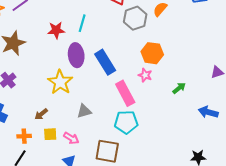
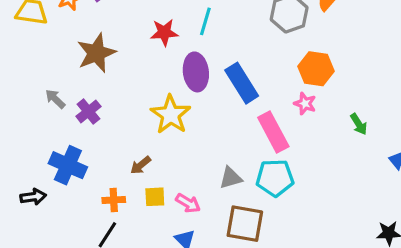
green arrow: (179, 88) -> (359, 124), turned 96
gray triangle: (84, 111) -> (231, 178), moved

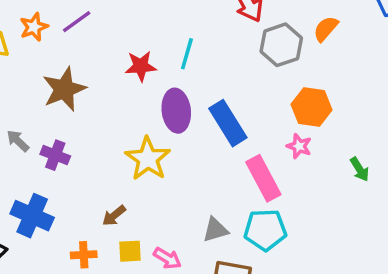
purple cross: (88, 111) -> (55, 155), turned -30

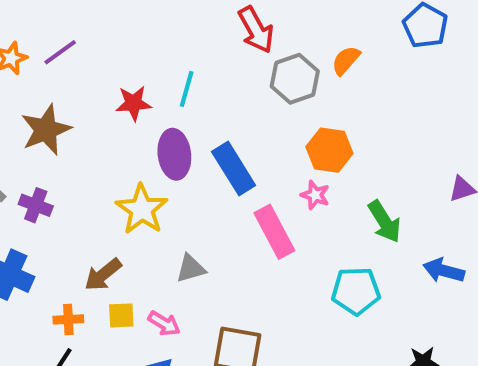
green arrow: (360, 169) -> (385, 222), size x1.5
brown arrow: (114, 216) -> (103, 275), size x1.4
gray triangle: (215, 230) -> (191, 268), moved
cyan pentagon: (265, 230) -> (356, 291), moved

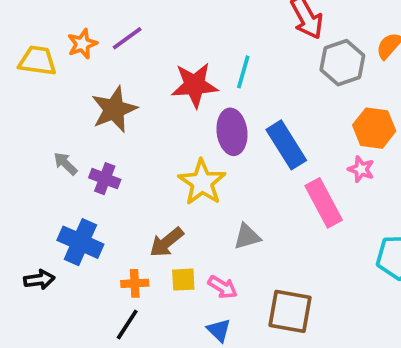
red star: (134, 103) -> (195, 85), size x1.4

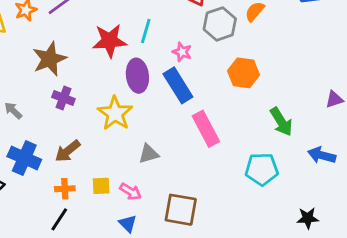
gray arrow: (65, 164) -> (13, 111), moved
pink star: (361, 169) -> (182, 52), moved
purple cross: (105, 179) -> (63, 98), moved
brown arrow: (167, 242) -> (68, 151), moved

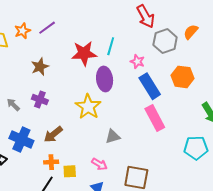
brown star: (49, 59) -> (40, 67), size x0.7
blue rectangle: (178, 85) -> (150, 86), moved
purple cross: (63, 98) -> (40, 100), moved
yellow square: (101, 186) -> (70, 171), moved

